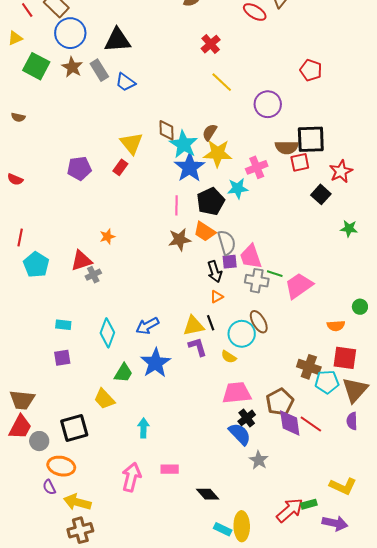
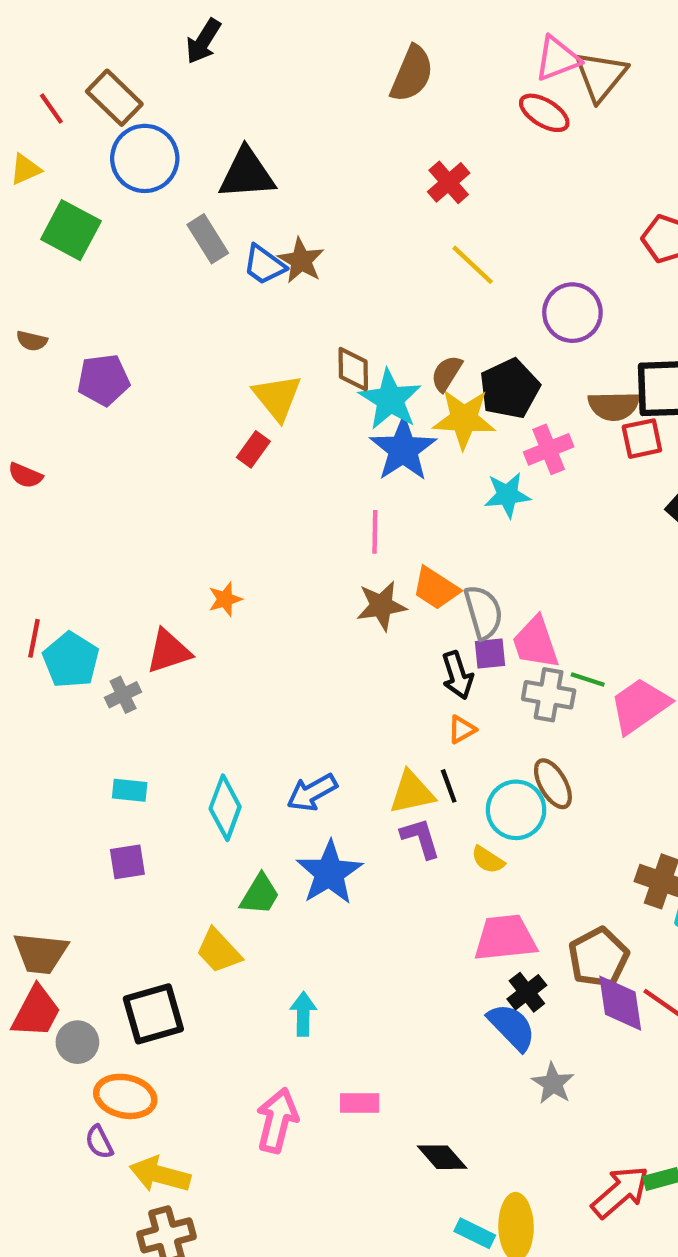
brown star: (72, 67) -> (301, 261), moved
purple pentagon: (79, 168) -> (103, 380), moved
black pentagon: (211, 201) -> (510, 389), moved
red line: (20, 238) -> (34, 638), moved
gray cross: (93, 275) -> (123, 695), moved

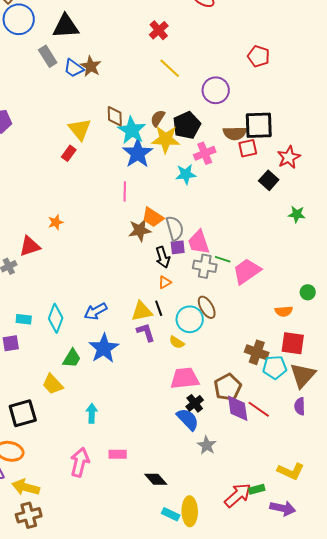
brown star: (381, 606) -> (140, 230), moved
cyan rectangle: (130, 790) -> (24, 319), moved

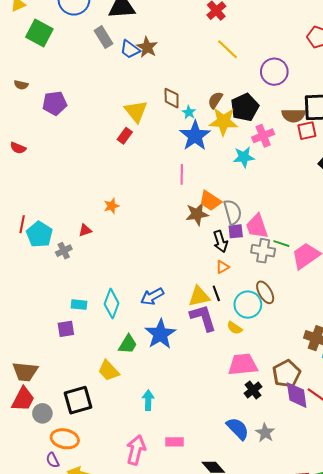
cyan star: (132, 130) -> (189, 112), size x0.5
red triangle: (30, 246) -> (85, 230), size x0.6
purple L-shape: (146, 332) -> (203, 318), size x1.4
blue semicircle: (188, 419) -> (238, 429), moved

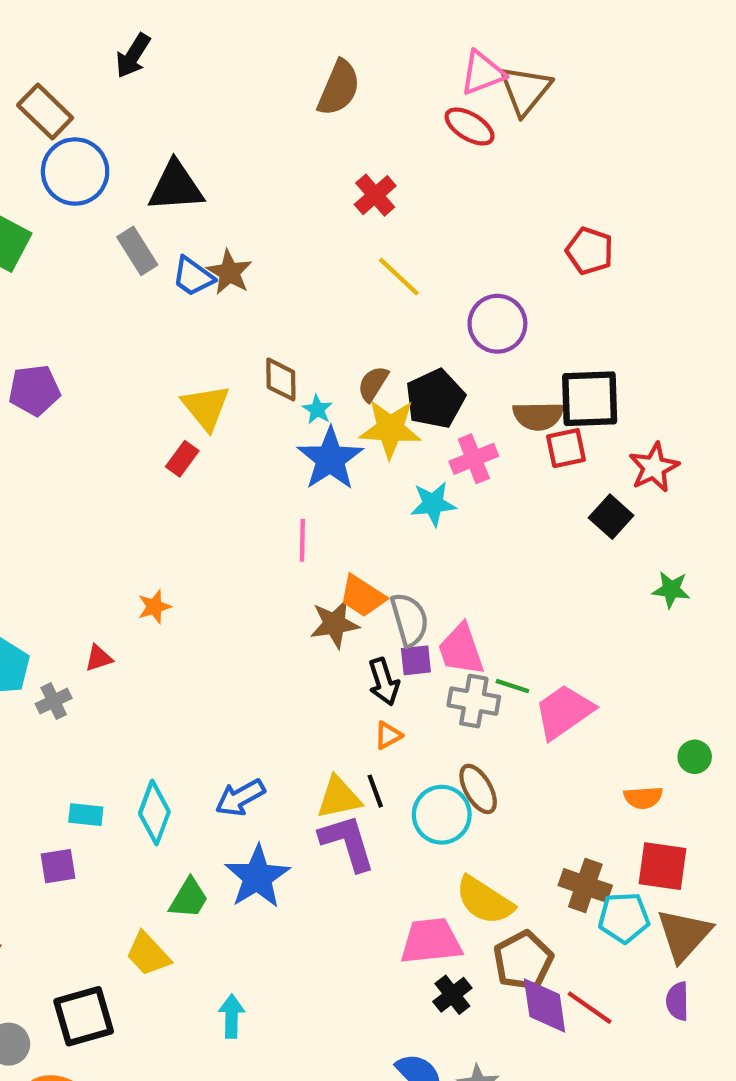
yellow semicircle: (235, 328) -> (485, 900), moved, size x1.8

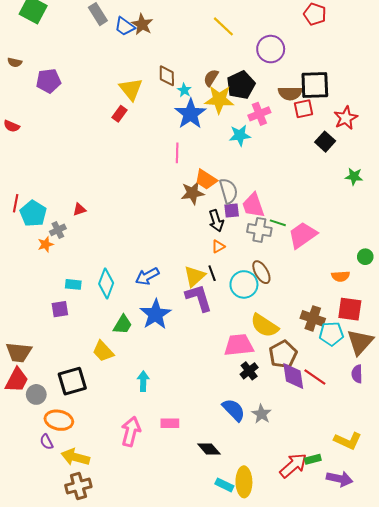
orange star: (154, 607) -> (46, 244), moved
yellow triangle: (339, 798) -> (195, 276), turned -30

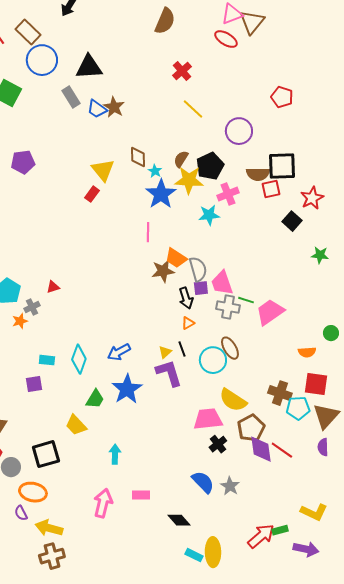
yellow triangle: (195, 276) -> (165, 352), size x0.6

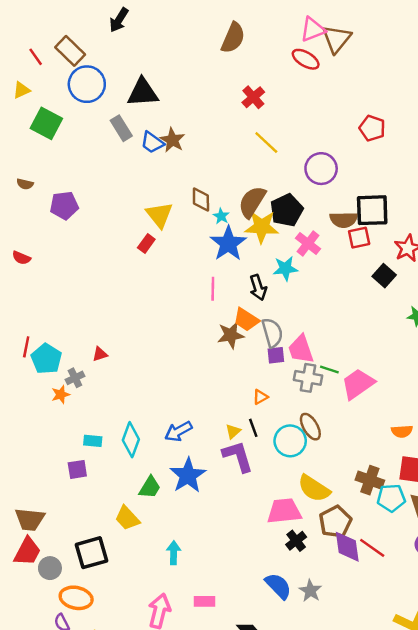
brown semicircle: (181, 159) -> (252, 202), size x1.6
pink cross: (228, 194) -> (308, 243), turned -30
black arrow: (186, 298) -> (258, 287), moved

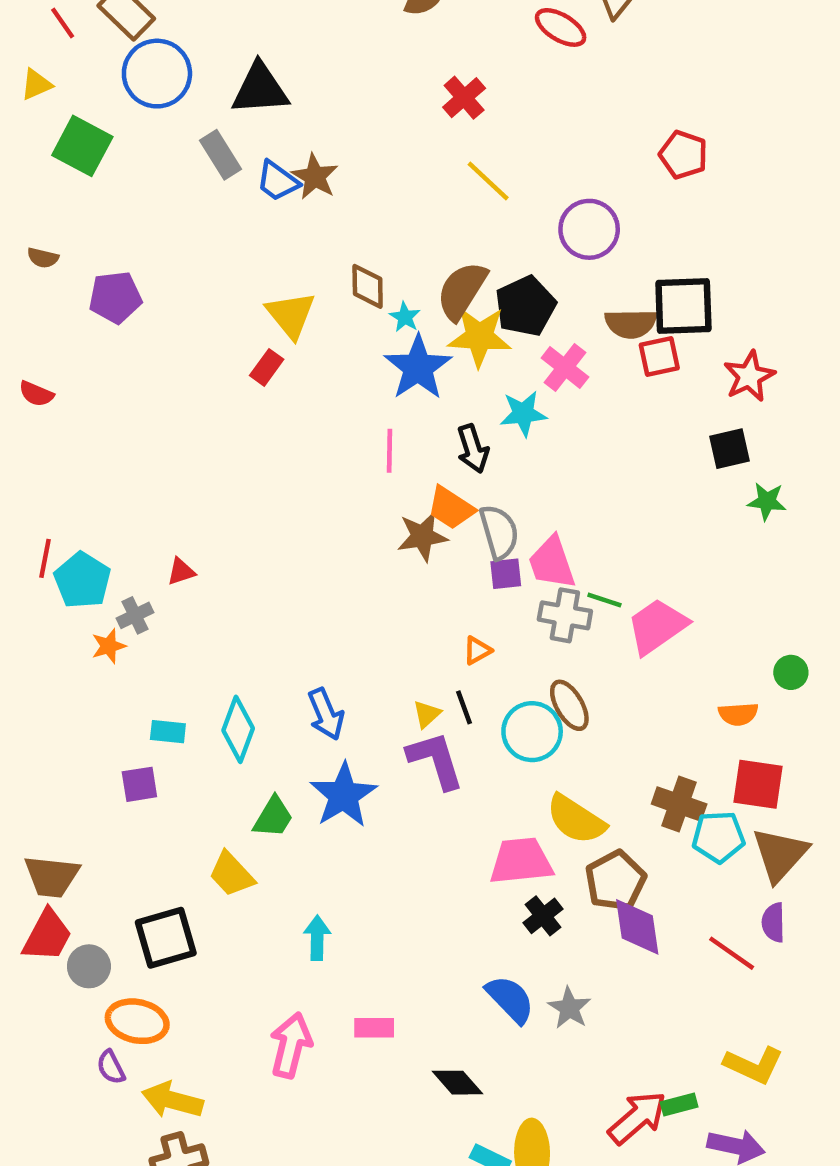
black square: (384, 276) -> (729, 449), moved, turned 35
blue arrow: (178, 431) -> (326, 714), turned -84
red line: (372, 548) -> (732, 953), moved

